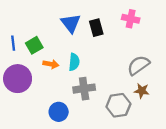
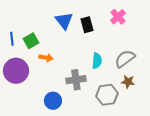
pink cross: (131, 19) -> (118, 17), turned 35
cyan semicircle: (74, 62) -> (97, 61), moved

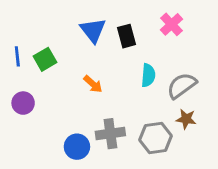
orange arrow: (46, 58) -> (93, 84), moved, turned 32
cyan semicircle: (97, 61) -> (148, 75), moved
purple circle: (16, 71) -> (23, 103), size x0.6
gray cross: (76, 80) -> (110, 134), moved

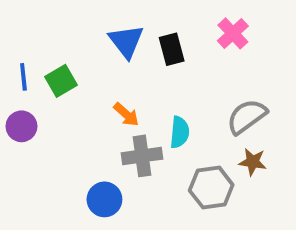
cyan semicircle: (148, 75) -> (180, 132), moved
purple circle: (23, 103) -> (21, 126), moved
gray cross: (110, 134) -> (142, 156), moved

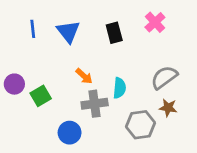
blue triangle: (126, 41) -> (68, 31), moved
blue line: (23, 77) -> (33, 29), moved
green square: (61, 81) -> (41, 96), moved

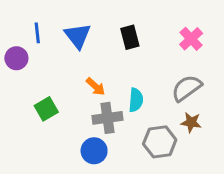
pink cross: (155, 22) -> (191, 39), moved
purple circle: (14, 84) -> (16, 58), moved
blue circle: (70, 133) -> (94, 151), moved

